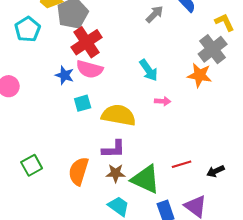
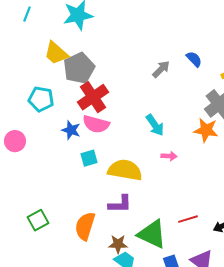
cyan pentagon: (28, 29) -> (41, 99), moved, turned -30
brown star: (116, 173) -> (118, 244), moved

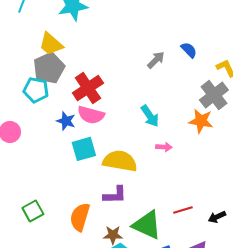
gray pentagon: (79, 68) -> (49, 68), moved
cyan square: (89, 158) -> (84, 149), size x1.4

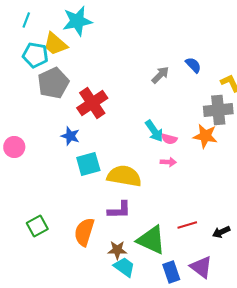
yellow trapezoid: (51, 44) -> (55, 44), moved
cyan pentagon: (36, 90) -> (35, 55), moved
gray cross: (214, 95) -> (218, 110), turned 32
pink semicircle: (91, 115) -> (169, 139), moved, size x0.6

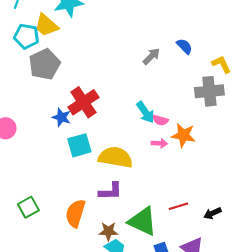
red cross: (92, 103) -> (83, 102), moved
orange star: (205, 136) -> (183, 135), moved

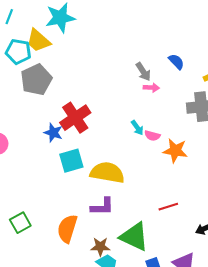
gray arrow: (151, 56) -> (143, 72), turned 102
cyan arrow: (145, 112) -> (137, 128), size x0.7
pink arrow: (159, 143) -> (151, 88), moved
red line: (178, 206) -> (168, 207), moved

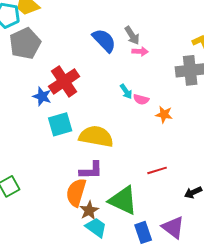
blue semicircle: (176, 62) -> (104, 40), moved, size x1.5
orange star: (175, 151) -> (164, 114), size x0.7
orange semicircle: (67, 229) -> (76, 192), moved
brown star: (100, 247) -> (89, 210), turned -30

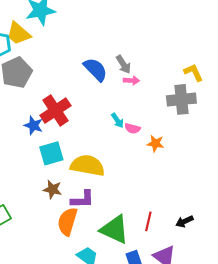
red line: (157, 170) -> (148, 221), moved, turned -60
brown star: (89, 210) -> (52, 189), moved, turned -30

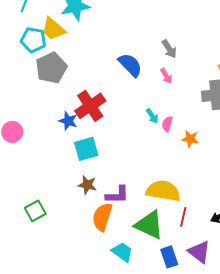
gray arrow: (123, 64) -> (169, 49), moved
pink arrow: (131, 80) -> (166, 76), turned 56
pink semicircle: (132, 128) -> (167, 124), turned 91
yellow semicircle: (87, 165) -> (163, 191), moved

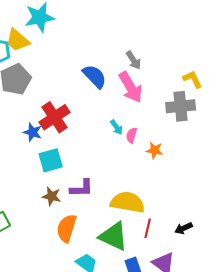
pink arrow: (166, 76) -> (131, 87), size x2.0
purple L-shape: (117, 195) -> (82, 188), moved

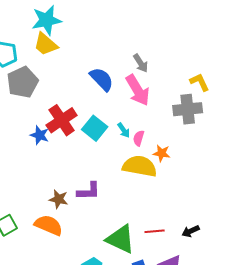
yellow trapezoid: (18, 40) -> (46, 44), moved
cyan square: (51, 160) -> (95, 128), moved, turned -35
yellow semicircle: (128, 202) -> (140, 166), moved
orange semicircle: (67, 228) -> (49, 225), moved, turned 96
red line: (148, 228) -> (155, 231), turned 72

